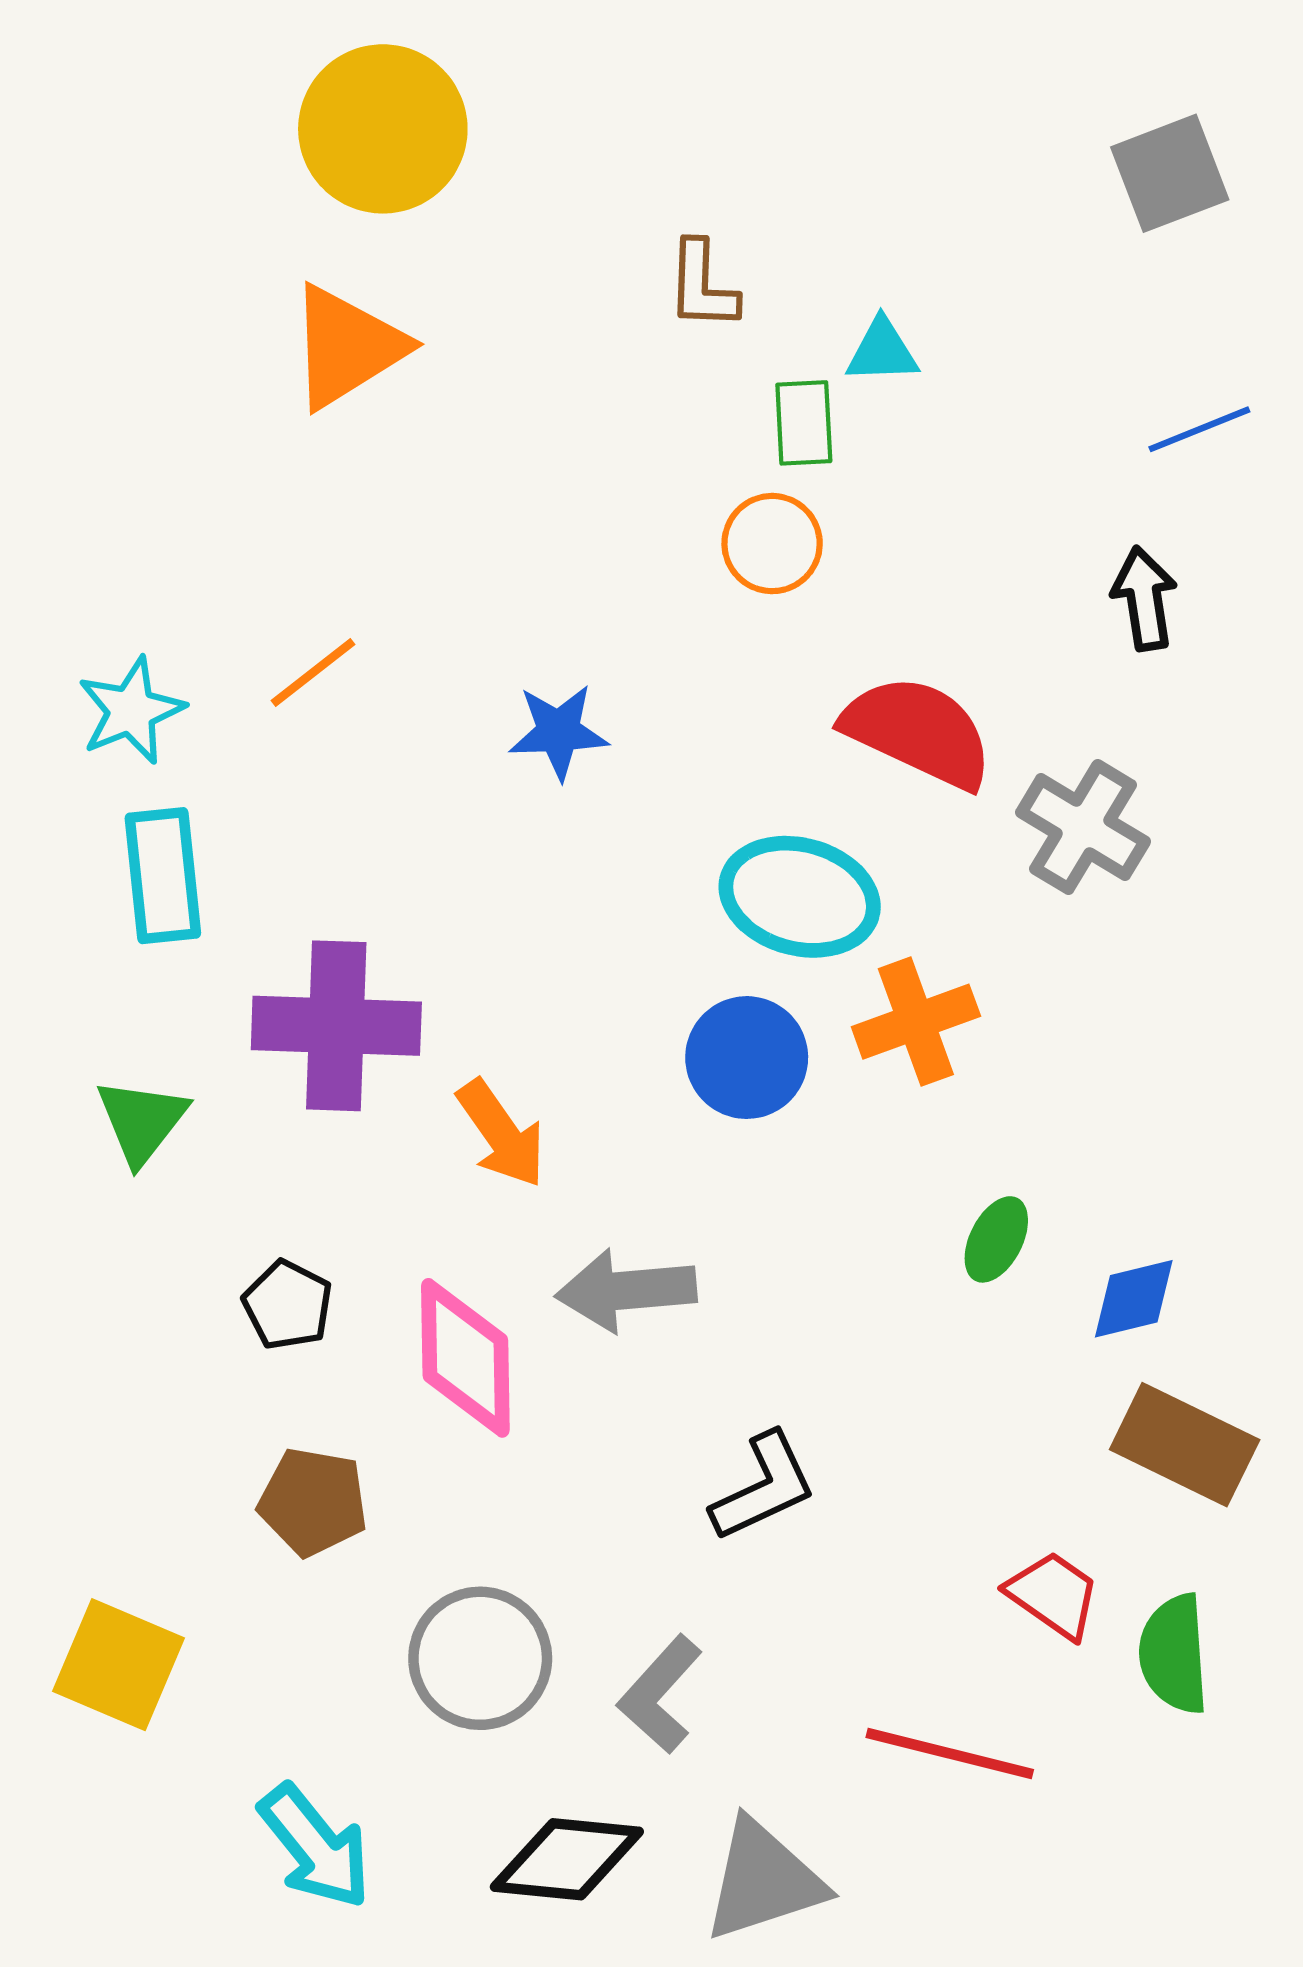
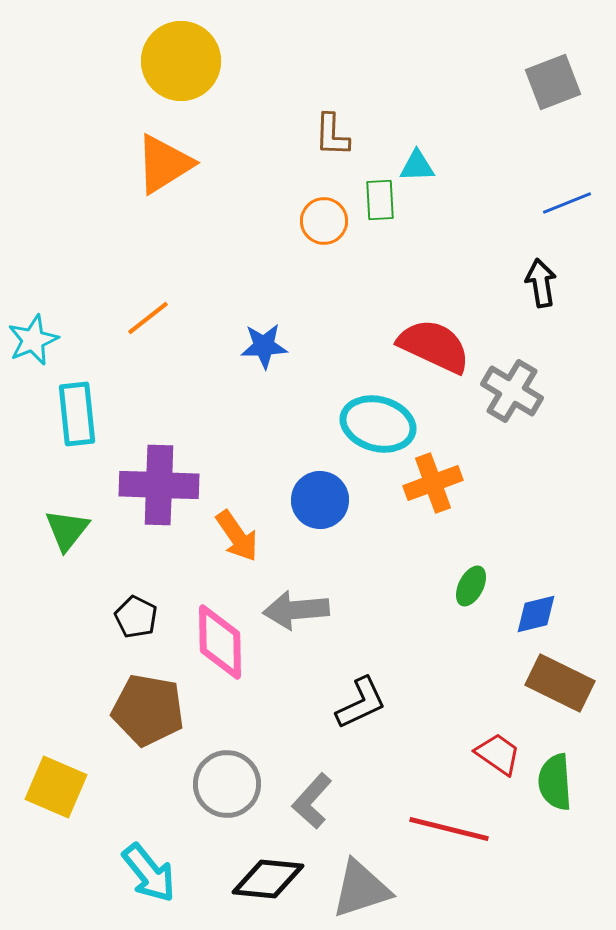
orange circle: (772, 544) -> (324, 221), moved
cyan star: (131, 711) -> (33, 340), moved
blue circle: (747, 1058) -> (320, 500), moved
brown pentagon: (313, 1502) -> (148, 710), size x1.4

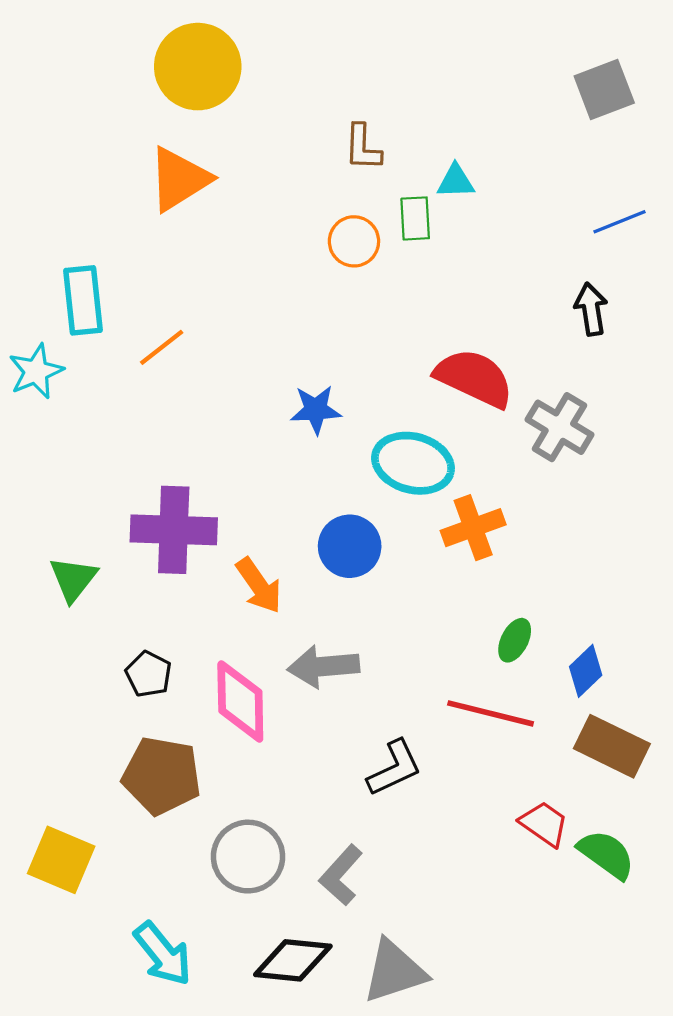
blue star: (264, 346) -> (316, 410), moved
cyan rectangle: (77, 414) -> (83, 300), moved
blue diamond: (536, 614) -> (586, 671), turned -30
green semicircle: (555, 782) -> (606, 854), turned 130
red line: (449, 829) -> (491, 713), moved

